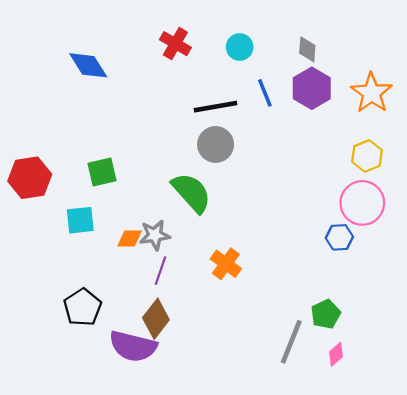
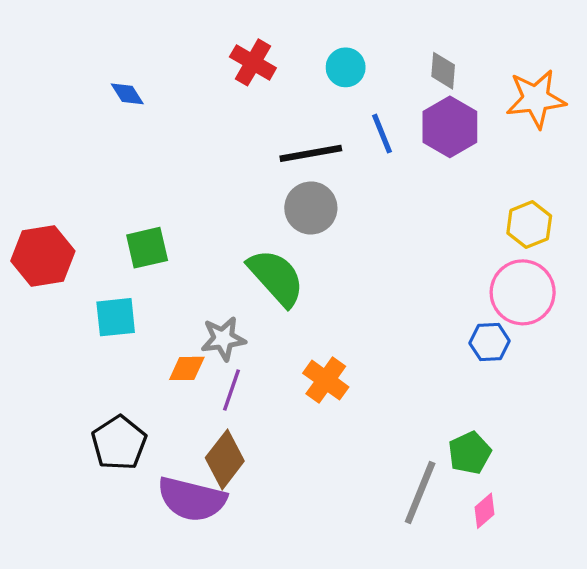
blue diamond: (88, 65) -> (127, 94), size x0.6
orange star: (371, 93) -> (536, 99), moved, turned 30
orange diamond: (130, 238) -> (187, 368), moved

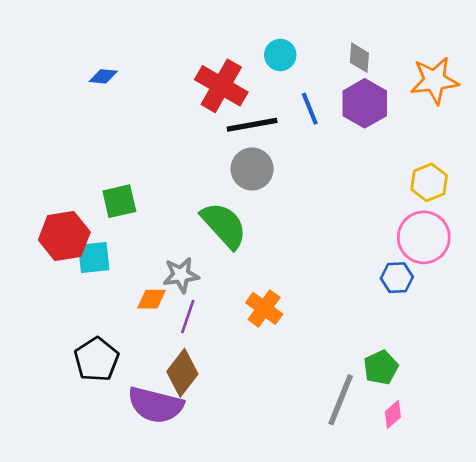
red cross: (253, 62) -> (221, 86), moved, size x1.4
blue diamond: (127, 94) -> (103, 76), turned -52
red hexagon: (43, 256) -> (64, 236), moved

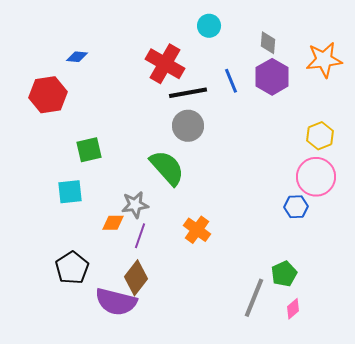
cyan circle: (280, 55) -> (209, 26), moved
red hexagon: (64, 236) -> (48, 95), moved

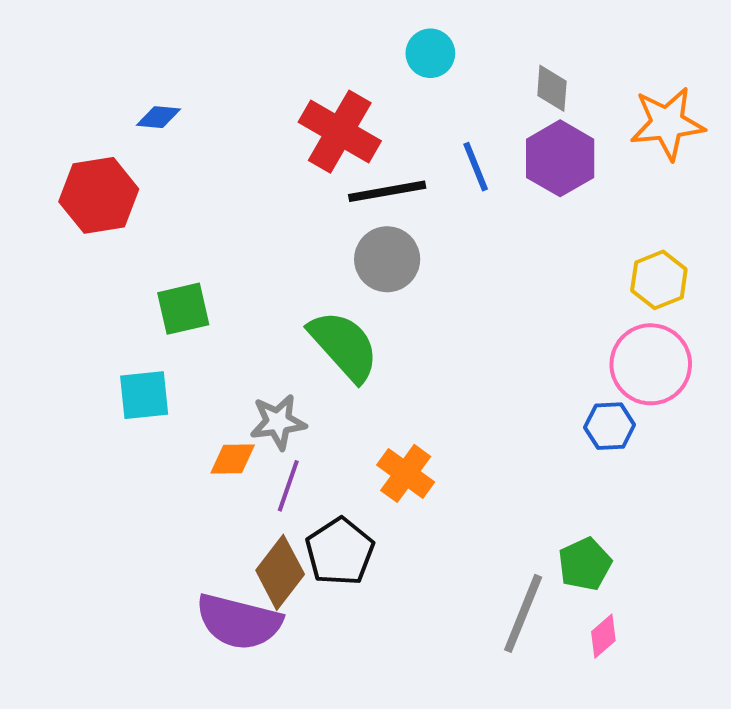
black pentagon: (72, 268) -> (340, 552), moved

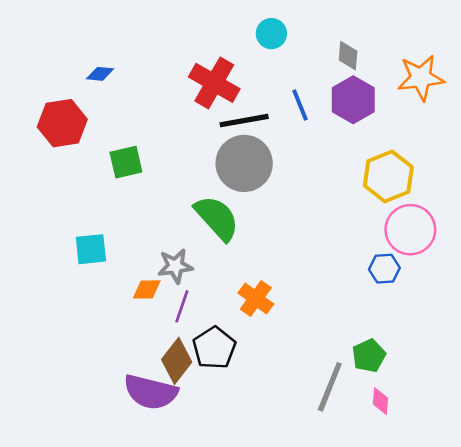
gray circle: (387, 259) -> (244, 163), size x1.4
yellow hexagon: (659, 280) -> (388, 176), moved, size x1.4
green square: (183, 309) -> (126, 162), moved
pink diamond: (603, 636) -> (380, 401), turned -44

